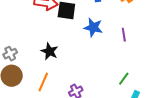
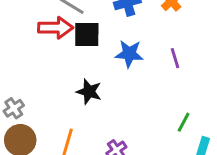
black star: (49, 51) -> (89, 92), moved

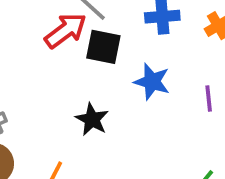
red arrow: (56, 28) -> (66, 31), turned -48

